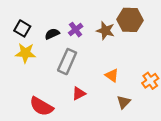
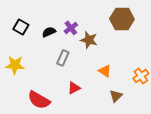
brown star: (105, 31) -> (89, 40), moved
yellow star: (25, 53) -> (15, 65), moved
gray rectangle: (67, 62) -> (63, 58), size x0.7

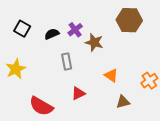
gray rectangle: (63, 58) -> (67, 62), turned -35
yellow star: (15, 65) -> (16, 69), turned -30
brown triangle: (116, 96) -> (123, 102), turned 32

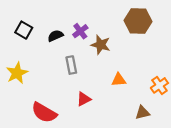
orange triangle: (111, 75) -> (119, 80), turned -40
brown triangle: (123, 102) -> (142, 113), moved

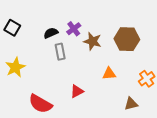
brown hexagon: (138, 21) -> (127, 39), moved
black square: (24, 30) -> (12, 28), moved
gray rectangle: (71, 65) -> (60, 52), moved

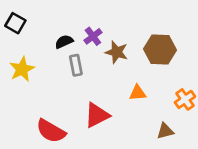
black square: (12, 28) -> (15, 23), moved
yellow star: (15, 67) -> (22, 69), moved
red triangle: (77, 91) -> (97, 115), size x1.5

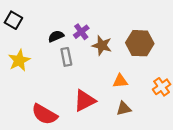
brown triangle: (165, 131) -> (124, 109), moved

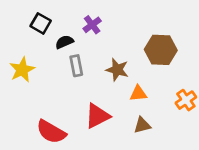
black square: (13, 20) -> (41, 23), moved
purple cross: (81, 32) -> (92, 25), moved
brown star: (102, 45) -> (117, 70), moved

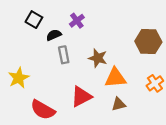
brown hexagon: (161, 50) -> (148, 42), moved
yellow star: (22, 70) -> (19, 78), moved
orange triangle: (138, 93) -> (115, 78), size x1.5

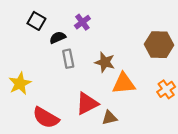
brown triangle: (119, 104) -> (110, 118), moved

